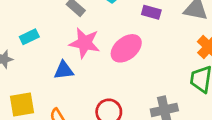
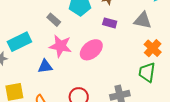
cyan rectangle: (29, 37) -> (19, 42), size x1.6

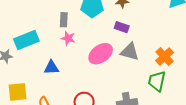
gray rectangle: (54, 20) -> (64, 20), turned 48
gray triangle: (143, 20) -> (130, 52), moved
pink star: (60, 46) -> (68, 38), moved, size x0.6

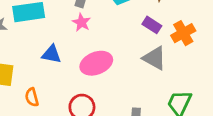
pink ellipse: (101, 54) -> (96, 63), moved
orange cross: (165, 57) -> (183, 33), moved

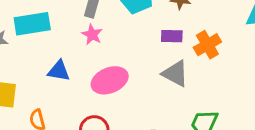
purple rectangle: (152, 25) -> (172, 36), turned -30

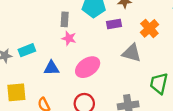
cyan rectangle: (32, 24) -> (27, 50), moved, size x0.7
purple rectangle: (172, 36) -> (114, 24), moved

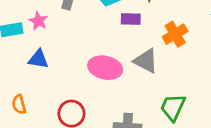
pink star: (69, 38) -> (38, 21), moved
pink ellipse: (88, 67) -> (105, 68), moved, turned 35

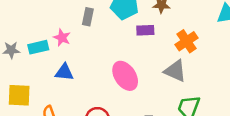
gray triangle: (146, 61) -> (175, 71), moved
pink ellipse: (105, 68) -> (125, 76), turned 48

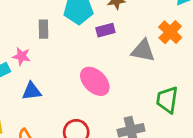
orange cross: (187, 41) -> (170, 32), moved
gray triangle: (175, 71) -> (143, 51), moved

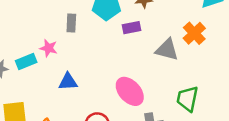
pink ellipse: (95, 81) -> (130, 91), moved
blue triangle: (32, 91) -> (68, 82), moved

